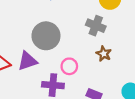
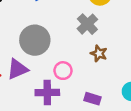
gray cross: (96, 26) -> (87, 24), turned 30

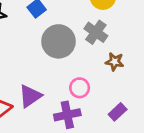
gray circle: (35, 40) -> (58, 41), moved
purple rectangle: (93, 99) -> (118, 112), turned -49

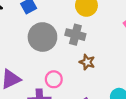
gray cross: (96, 32) -> (75, 35), turned -30

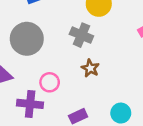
gray circle: (42, 37) -> (27, 39), moved

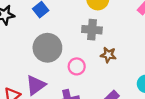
pink circle: (50, 82) -> (77, 66), moved

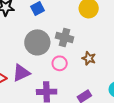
gray cross: (92, 30) -> (65, 37), moved

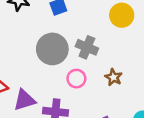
purple triangle: (21, 73) -> (24, 100), moved

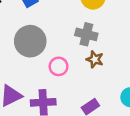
gray cross: (87, 47) -> (86, 34), moved

